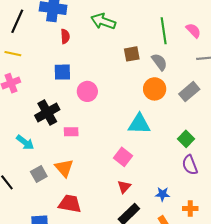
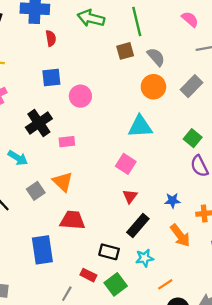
green line: (164, 31) -> (137, 21), moved

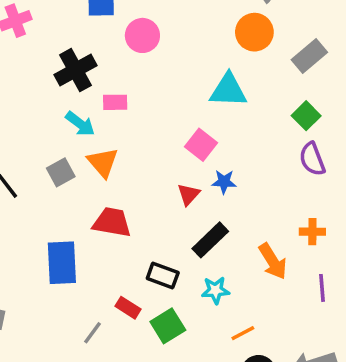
gray rectangle: (192, 86) -> (309, 56), moved
cyan arrow: (18, 158) -> (80, 124), moved
red triangle: (130, 196) -> (189, 194), moved
blue star: (172, 201) -> (224, 182), moved

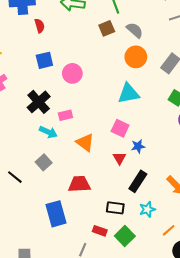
orange triangle: (103, 163) -> (85, 142), moved

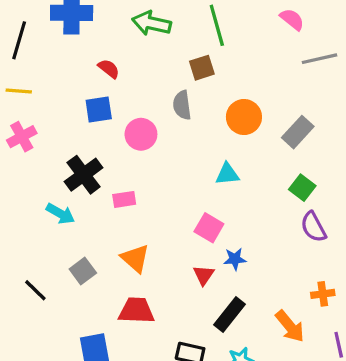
red semicircle: (40, 26) -> (109, 69), moved, turned -40
gray semicircle: (135, 30) -> (182, 105), moved, turned -144
cyan triangle: (129, 94) -> (227, 174), size x0.7
cyan arrow: (48, 132) -> (60, 214), moved
orange triangle: (85, 142) -> (135, 258), moved

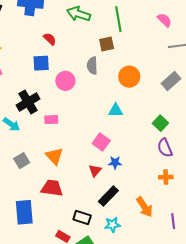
gray rectangle: (298, 132) -> (171, 81), moved
orange cross: (323, 294) -> (166, 177), moved

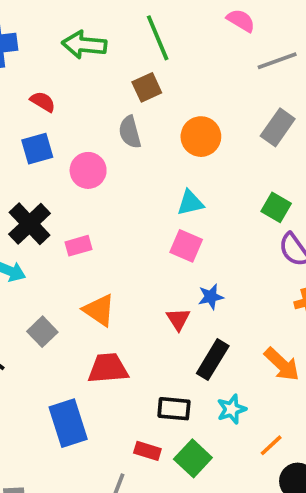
pink square: (101, 142) -> (186, 246), moved

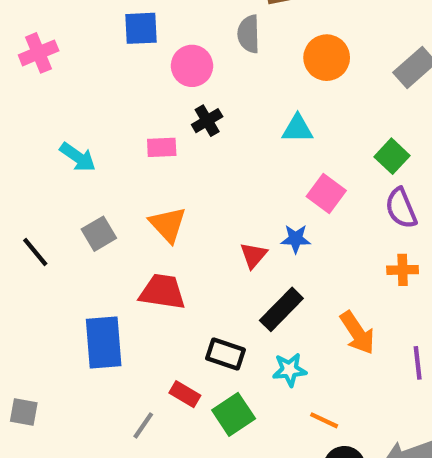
black cross: (30, 224) -> (207, 121), moved, size x0.6
pink square: (186, 246) -> (326, 193), moved
orange line: (271, 445) -> (324, 420), turned 55

